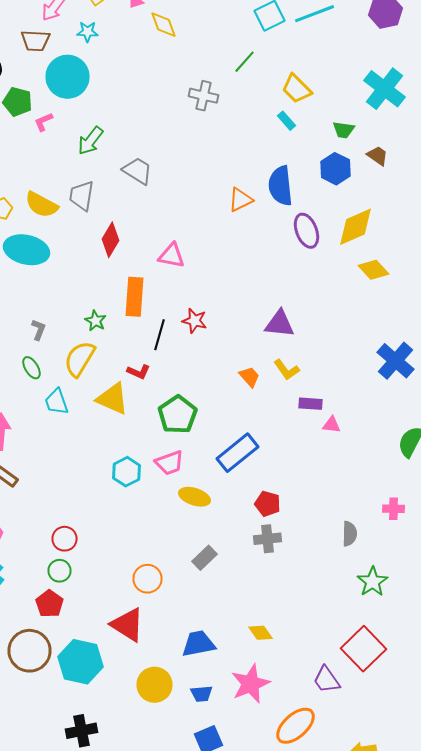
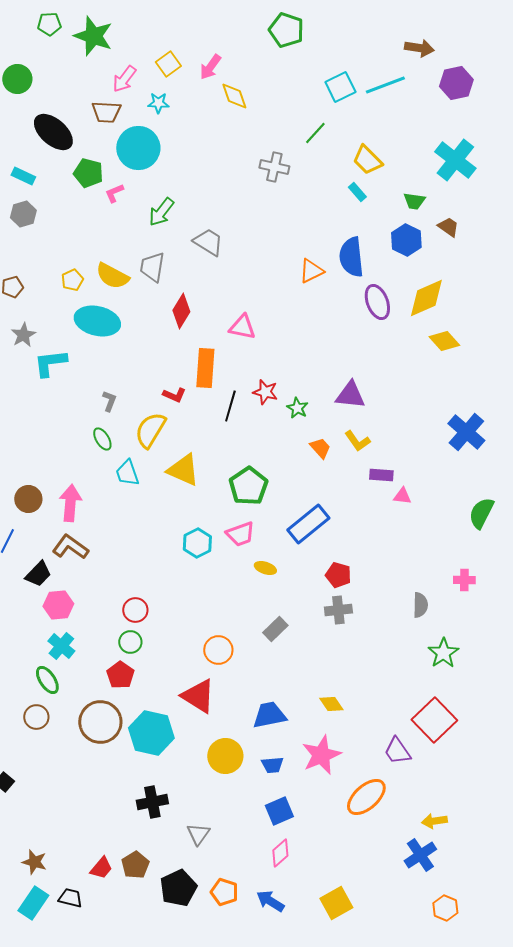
green star: (96, 321) -> (297, 408), moved
red L-shape: (138, 372) -> (174, 395), moved
yellow ellipse: (194, 497) -> (265, 568), size x0.7

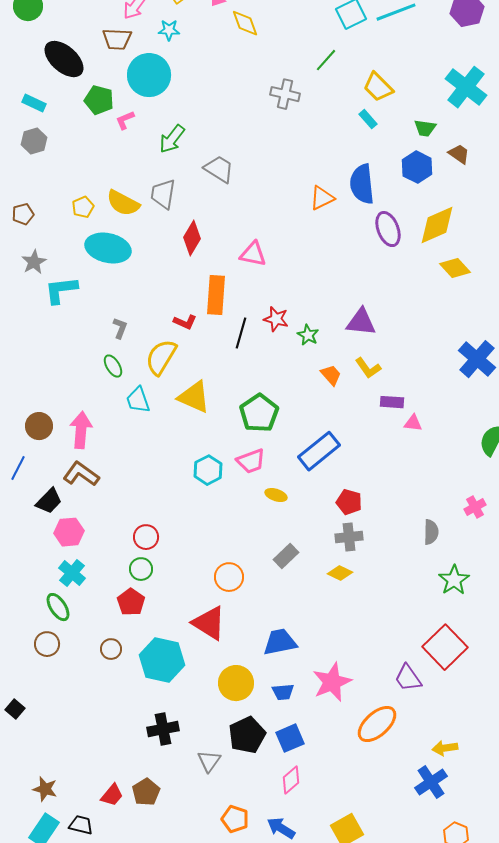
pink cross: (464, 580) -> (475, 507), turned -30
yellow diamond: (331, 704) -> (340, 573), moved, turned -30
brown circle: (100, 722) -> (111, 649), size x0.5
black pentagon: (178, 888) -> (247, 735), moved

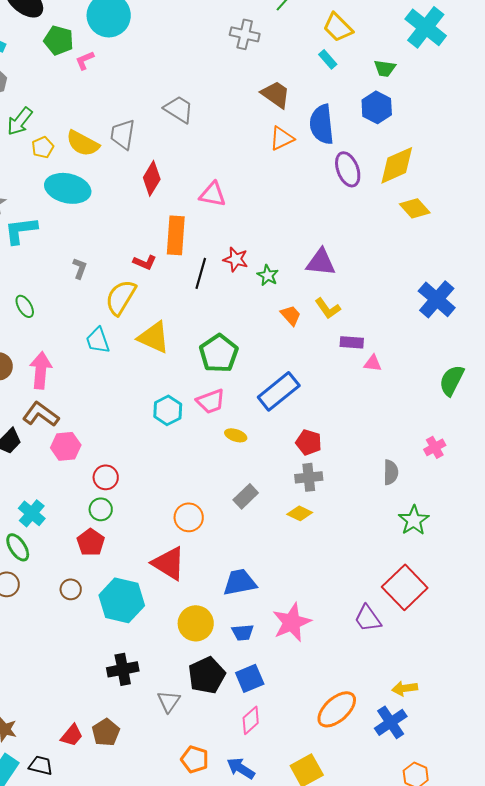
green arrow: (172, 139) -> (20, 121), moved
brown trapezoid: (459, 154) -> (276, 94), moved, size x1.4
green ellipse: (113, 366) -> (25, 306), moved
pink hexagon: (69, 532) -> (66, 446), moved
orange ellipse: (377, 724) -> (337, 709), moved

